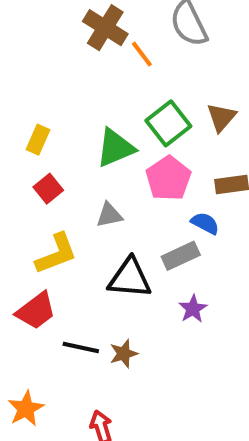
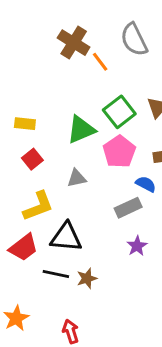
yellow rectangle: (38, 140) -> (25, 124), turned 72
black triangle: (130, 278) -> (66, 237), moved

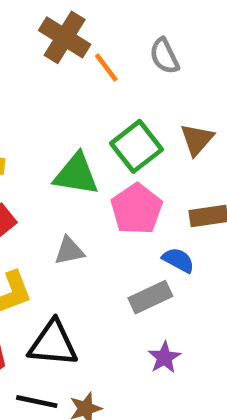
gray semicircle: (134, 40) -> (164, 56), moved, size x0.7
green triangle: (81, 130) -> (76, 174), turned 32

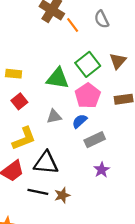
blue semicircle: (178, 260) -> (80, 121), moved, turned -70

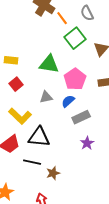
green square: (88, 64) -> (75, 38), moved
yellow L-shape: (24, 139) -> (20, 116), turned 65
brown star: (62, 195) -> (53, 173), moved

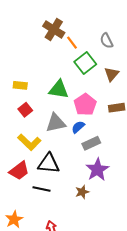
gray semicircle: (87, 13) -> (107, 41), moved
gray triangle: (46, 97) -> (56, 123), size x1.5
purple star: (87, 143) -> (97, 170), size x1.6
brown star: (53, 173) -> (82, 192), moved

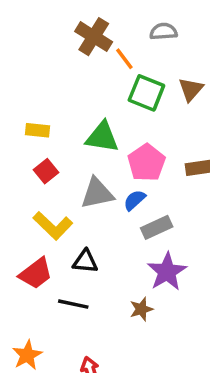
gray semicircle: (107, 41) -> (164, 31), moved, turned 112
green square: (85, 63) -> (146, 93), turned -30
brown triangle: (112, 74) -> (191, 89), moved
black triangle: (49, 164) -> (85, 261), size x0.7

